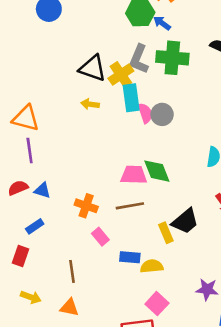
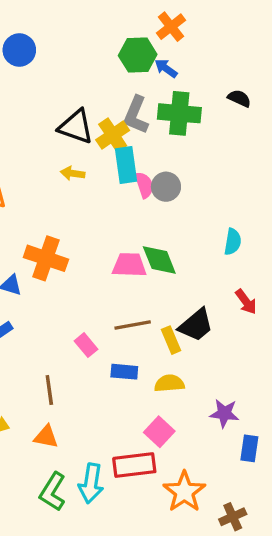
orange cross: (86, 206) -> (46, 258), moved, size x1.4
brown line: (130, 206) -> (133, 325), moved
yellow semicircle: (152, 266) -> (169, 383), moved

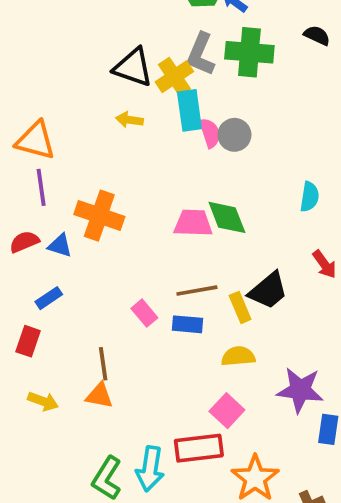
blue rectangle: (124, 372) -> (188, 324), moved
purple star: (224, 413) -> (300, 390), size x1.4
orange triangle: (46, 437) -> (99, 396), moved

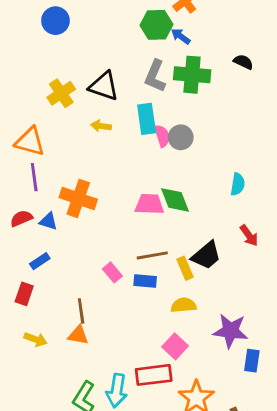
yellow cross: (174, 77) -> (61, 93), moved

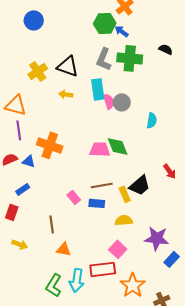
cyan semicircle: (238, 184) -> (152, 120), moved
orange triangle: (78, 335) -> (64, 249), moved
blue rectangle: (252, 361) -> (172, 259), turned 35

